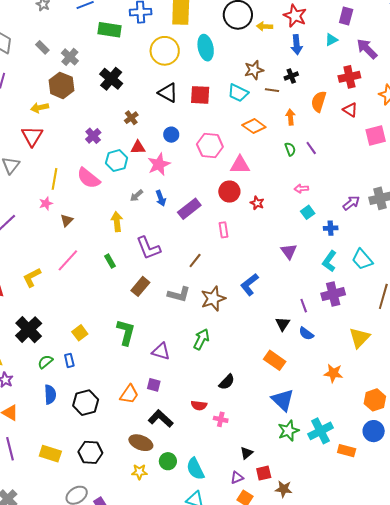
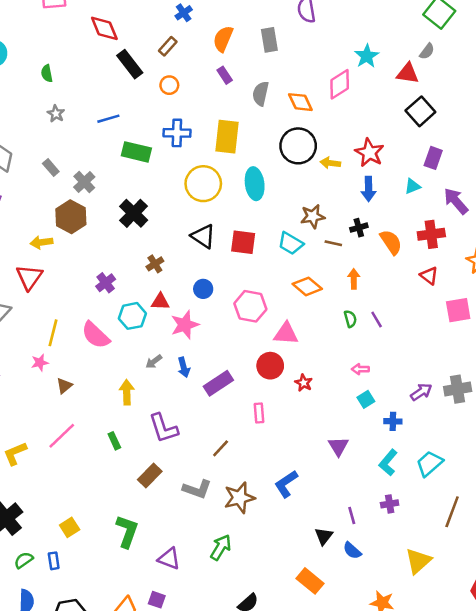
orange semicircle: (319, 102) -> (391, 242), moved, turned 125
cyan trapezoid: (362, 259) -> (429, 464), turned 85
purple cross: (333, 294) -> (390, 504), size x0.6

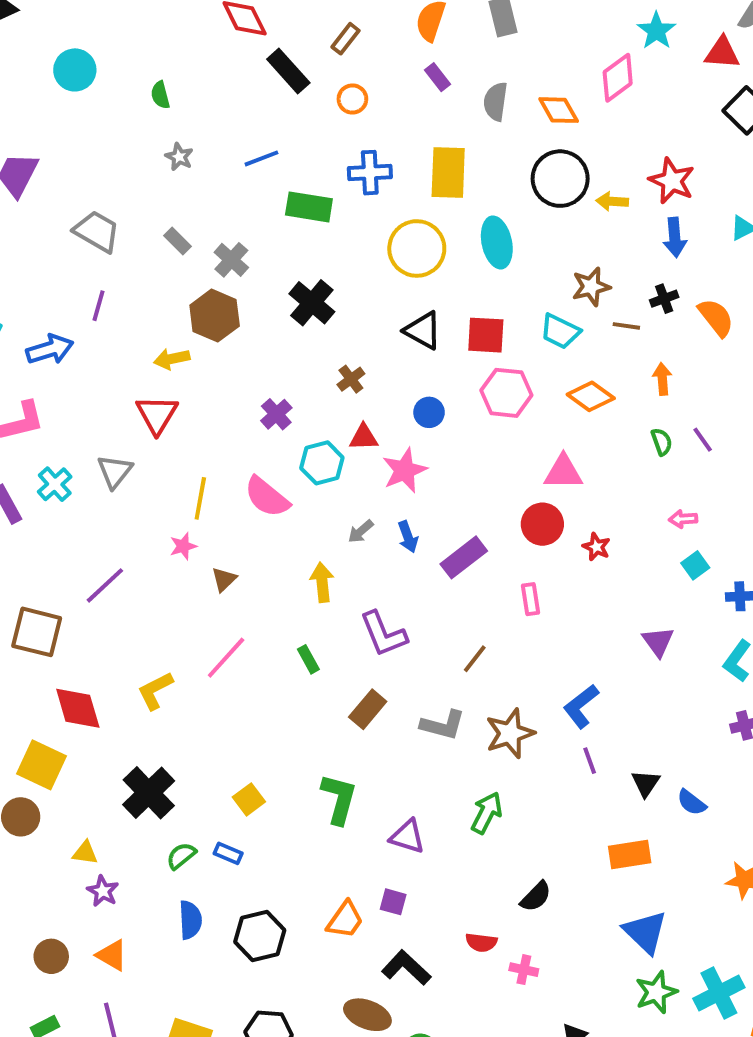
pink hexagon: (250, 306) -> (506, 393), moved
purple line: (352, 516) -> (590, 761), moved
blue rectangle: (54, 561) -> (228, 853), turned -54
orange rectangle: (310, 581) -> (630, 855), turned -44

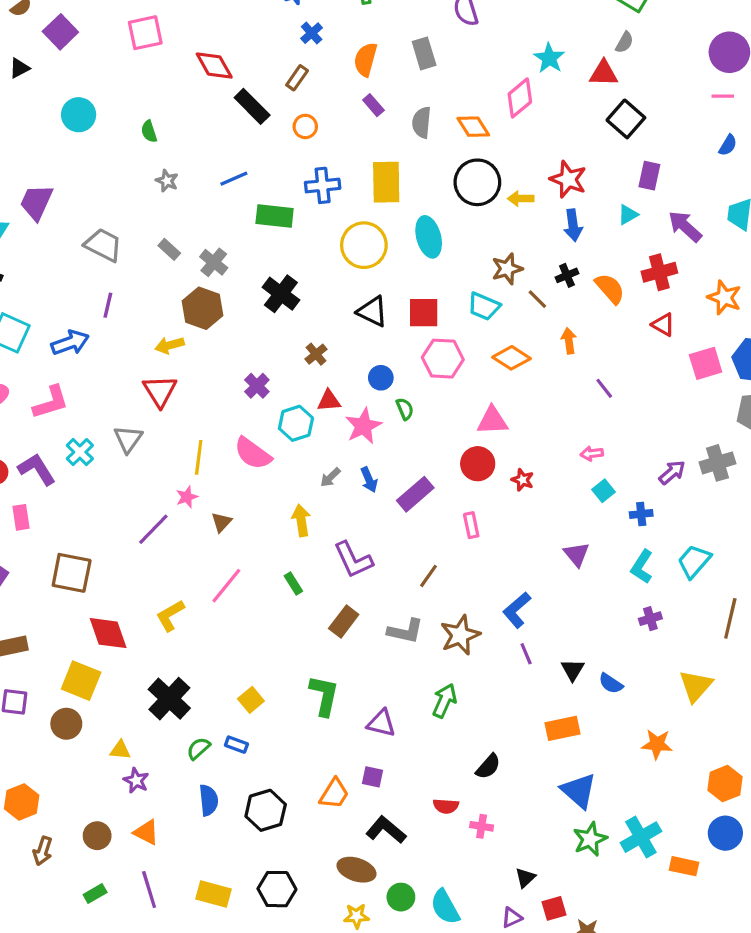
brown line: (626, 326) -> (537, 299), turned 40
green semicircle: (662, 442) -> (405, 409), moved
purple line: (105, 585) -> (153, 529), moved

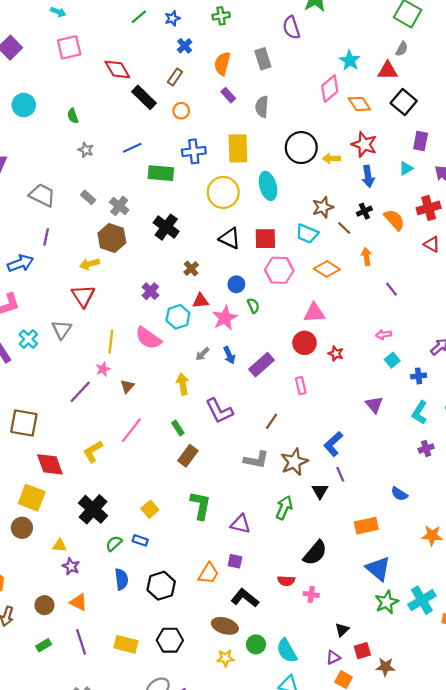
orange diamond: (473, 127) -> (359, 104), moved
brown rectangle: (344, 621) -> (188, 456), moved
black triangle: (573, 670) -> (320, 491), moved
black semicircle: (488, 766) -> (315, 553), size x1.4

